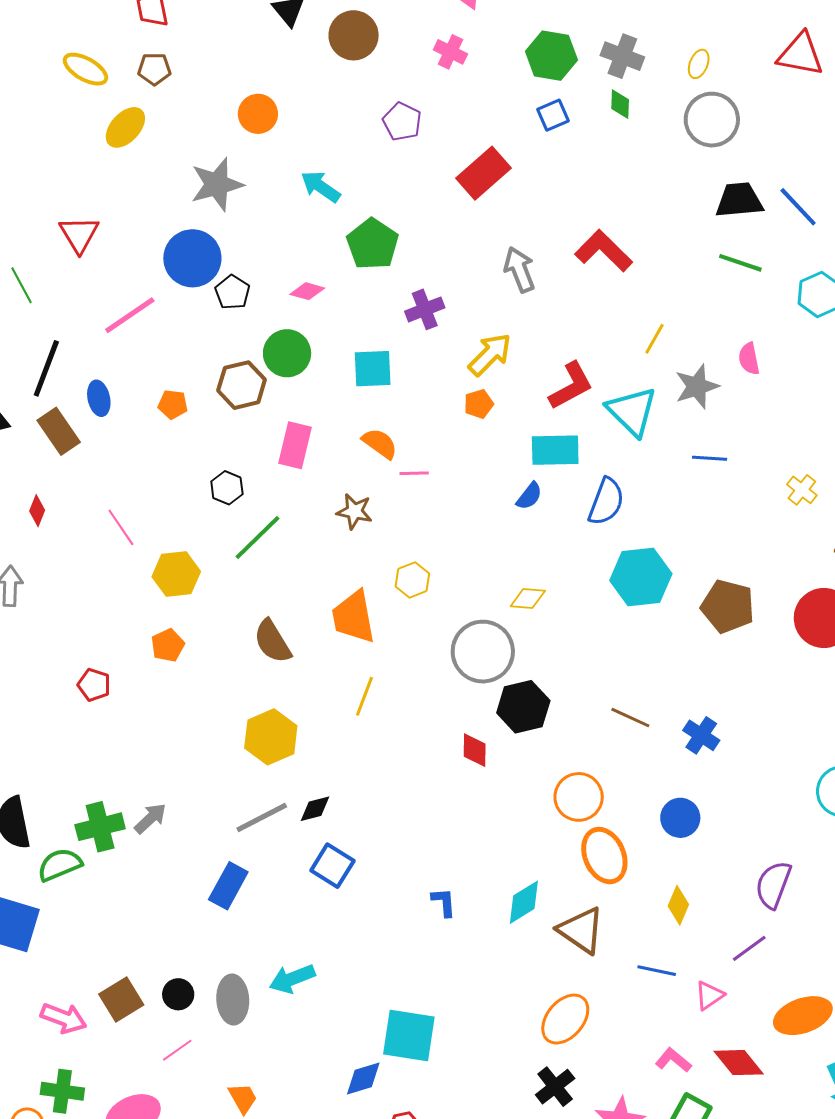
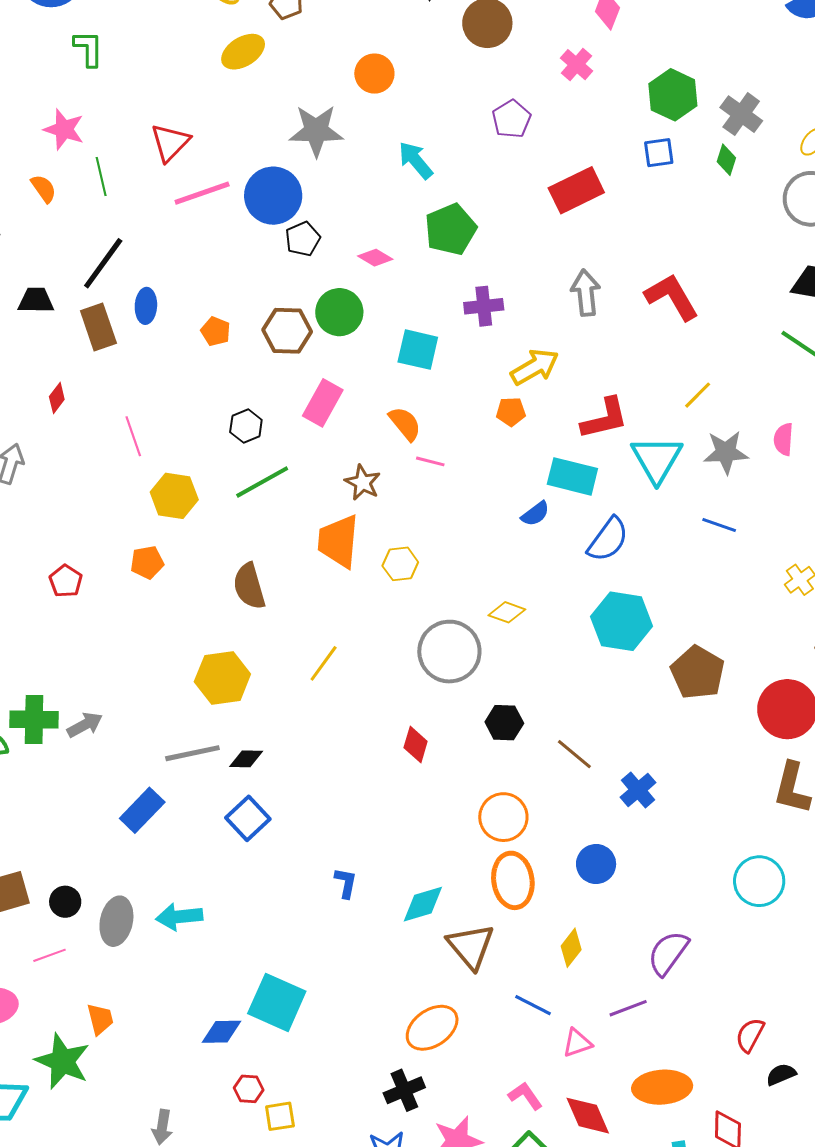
pink line: (130, 315) -> (202, 193), moved
orange trapezoid: (354, 617) -> (338, 541), moved
black hexagon: (523, 707) -> (504, 723), moved, size x0.7

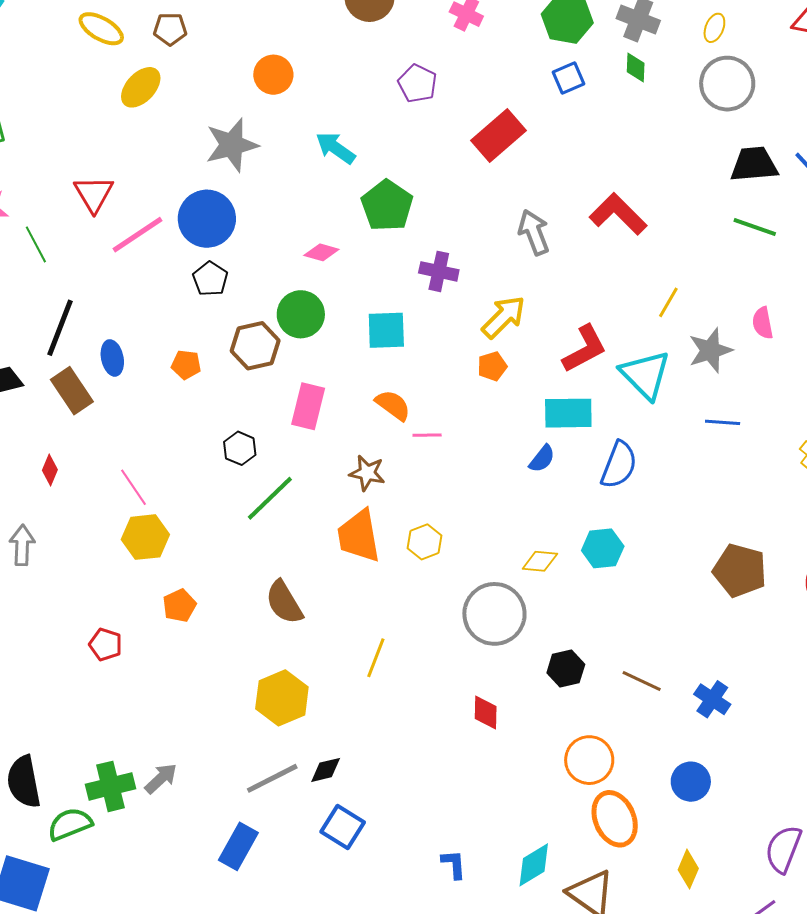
black pentagon: (303, 239) -> (210, 279), moved
purple cross: (484, 306) -> (439, 271), turned 33
yellow hexagon: (174, 496) -> (145, 537), moved
cyan hexagon: (622, 621) -> (603, 548), moved, size x0.7

